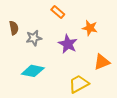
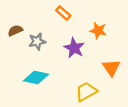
brown semicircle: (14, 28) -> (15, 31), turned -104
orange triangle: (102, 62) -> (111, 68), turned -42

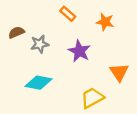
orange star: (98, 31) -> (105, 22), moved

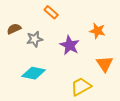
orange rectangle: (68, 14) -> (51, 12), moved
orange star: (105, 22) -> (97, 31), moved

